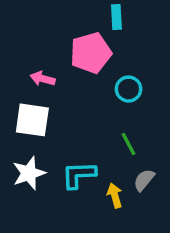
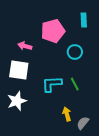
cyan rectangle: (116, 17) -> (84, 20), moved
cyan L-shape: (79, 175) -> (52, 84), moved
gray semicircle: (144, 180) -> (83, 123), moved

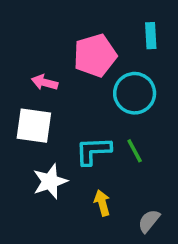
cyan circle: (75, 52) -> (135, 93), size x1.5
white star: (17, 101) -> (50, 181), moved
yellow arrow: (67, 114) -> (102, 203), moved

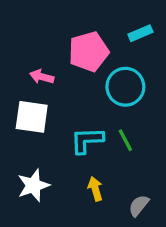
cyan rectangle: (151, 36) -> (140, 33), turned 70
white star: (50, 181) -> (33, 185), moved

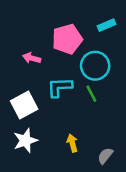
white square: (32, 117) -> (24, 105), moved, turned -36
cyan L-shape: (87, 140) -> (60, 87), moved
green line: (125, 140) -> (91, 94), moved

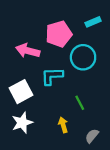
pink arrow: (32, 58) -> (28, 51), size x1.5
green line: (91, 94) -> (80, 103), moved

